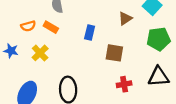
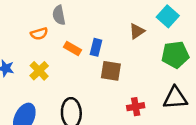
orange semicircle: (28, 26) -> (39, 34), moved
orange rectangle: (51, 27) -> (73, 49), moved
brown square: (114, 53) -> (111, 71), moved

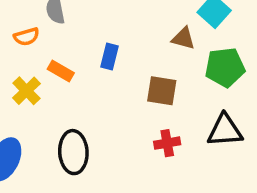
brown triangle: (137, 31) -> (183, 38), moved, turned 49
orange rectangle: (73, 49) -> (61, 71), moved
brown square: (111, 71) -> (162, 91), moved

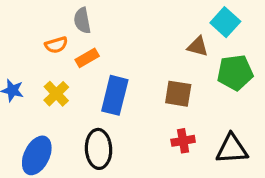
blue rectangle: (109, 56) -> (115, 95), moved, size x1.6
orange rectangle: (61, 71) -> (87, 58), moved, turned -60
black triangle: (225, 130) -> (232, 149), moved

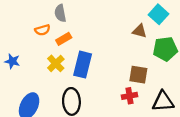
yellow cross: (56, 94) -> (56, 63), moved
brown square: (178, 94) -> (138, 75), moved

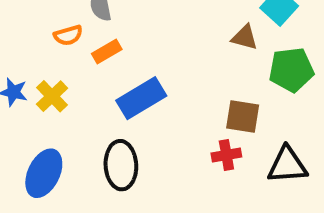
yellow cross: (56, 63) -> (52, 96), moved
blue rectangle: (83, 65) -> (141, 98), turned 45

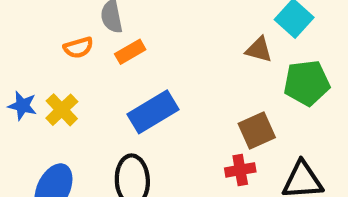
orange rectangle: (107, 52) -> (130, 52), moved
brown square: (243, 116) -> (257, 131), turned -33

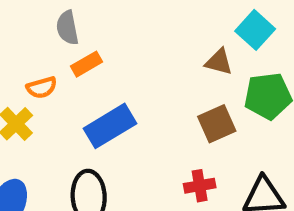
orange semicircle: (78, 48) -> (42, 88), moved
brown square: (257, 131) -> (217, 124), moved

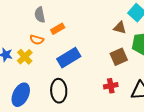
gray semicircle: (67, 28) -> (40, 15), moved
orange semicircle: (42, 88) -> (37, 40), turned 32

